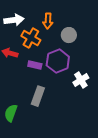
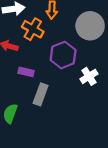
gray circle: (69, 35) -> (90, 26), moved, size x1.6
purple rectangle: (35, 65) -> (26, 72), moved

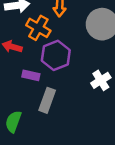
purple hexagon: (63, 55) -> (56, 55), moved

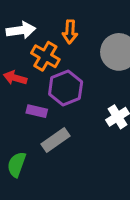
gray rectangle: (47, 100) -> (55, 140), turned 35

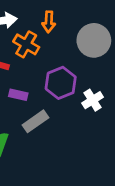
purple hexagon: (66, 88) -> (61, 83), moved

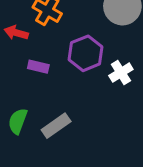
gray rectangle: (35, 121) -> (56, 126), moved

